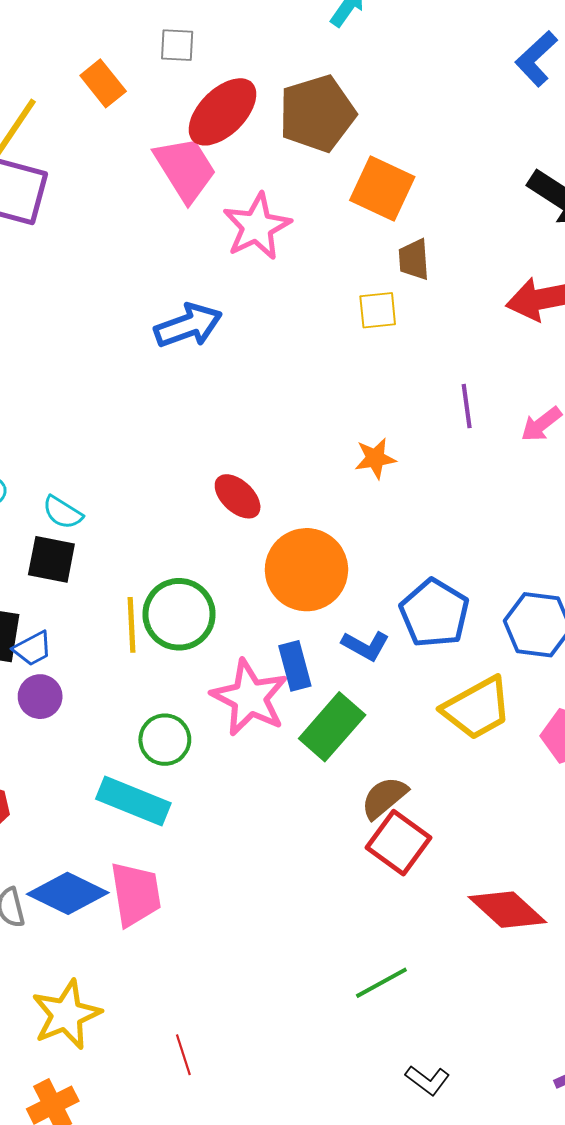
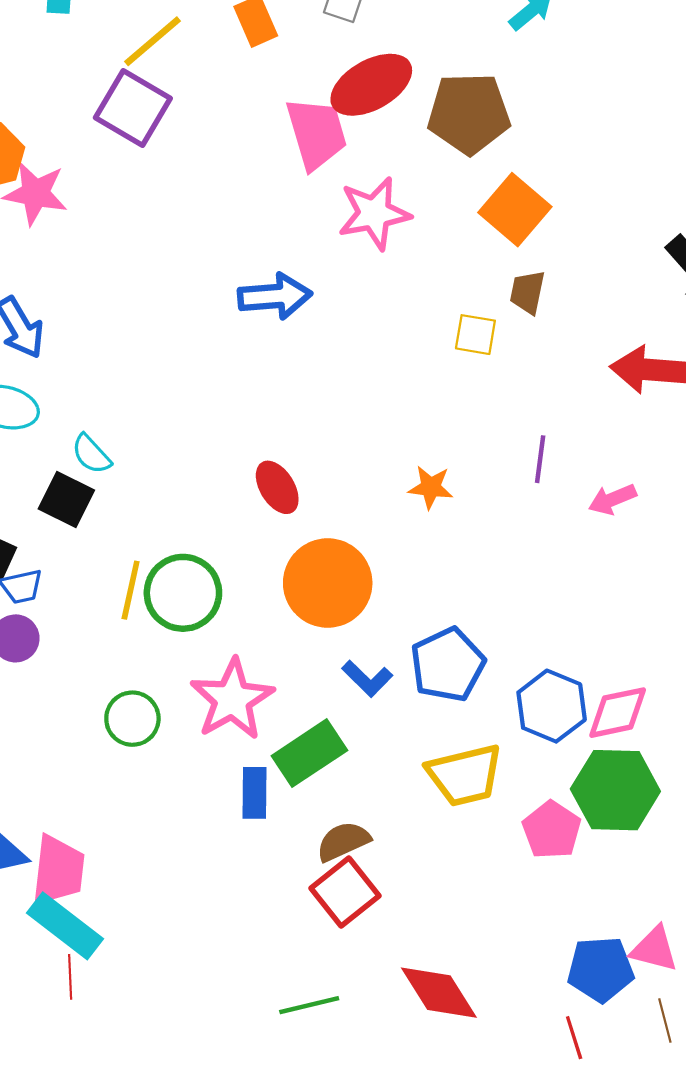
blue rectangle: (295, 666) -> (254, 793), moved
cyan rectangle: (133, 801) -> (65, 926), moved
green line: (381, 983) -> (309, 1005), moved
red line: (183, 1055) -> (70, 977), moved

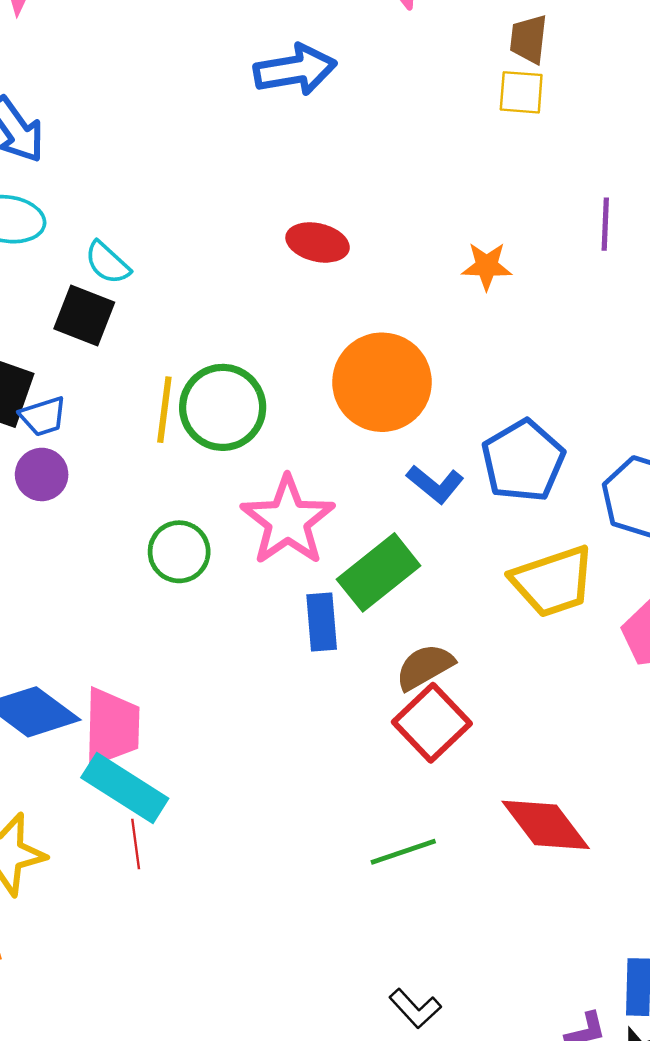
brown trapezoid: (527, 292) -> (529, 39), moved
red ellipse: (277, 487) -> (318, 242), moved, turned -40

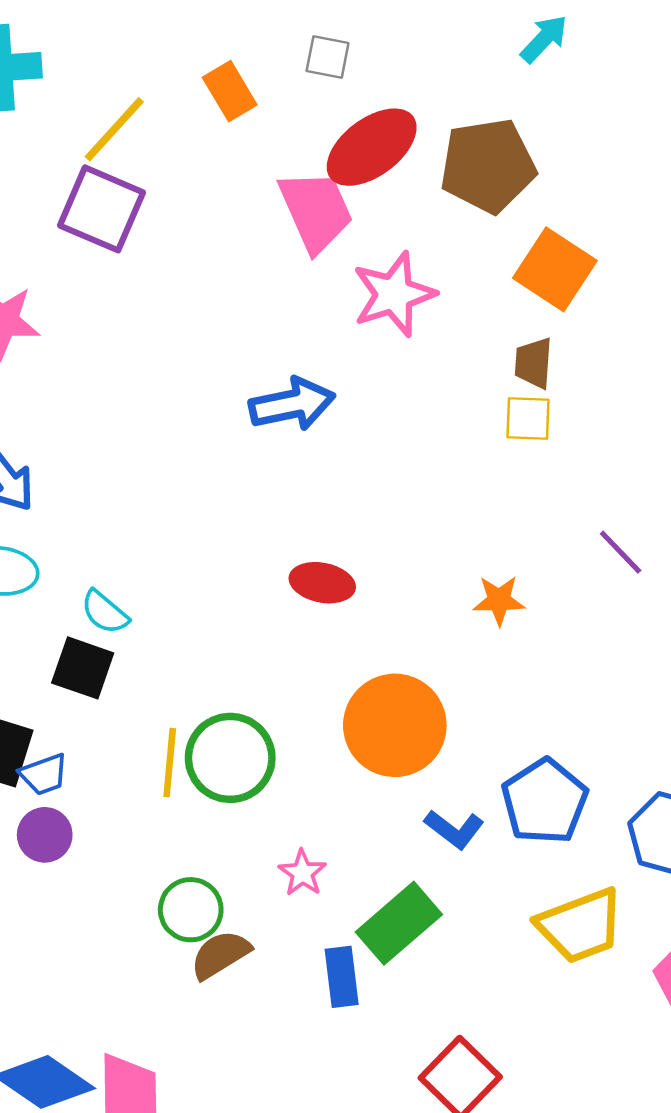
purple line: (605, 224) -> (621, 552), turned -44
pink star: (288, 520) -> (302, 873), size x0.5
brown semicircle: (425, 667) -> (220, 955), moved

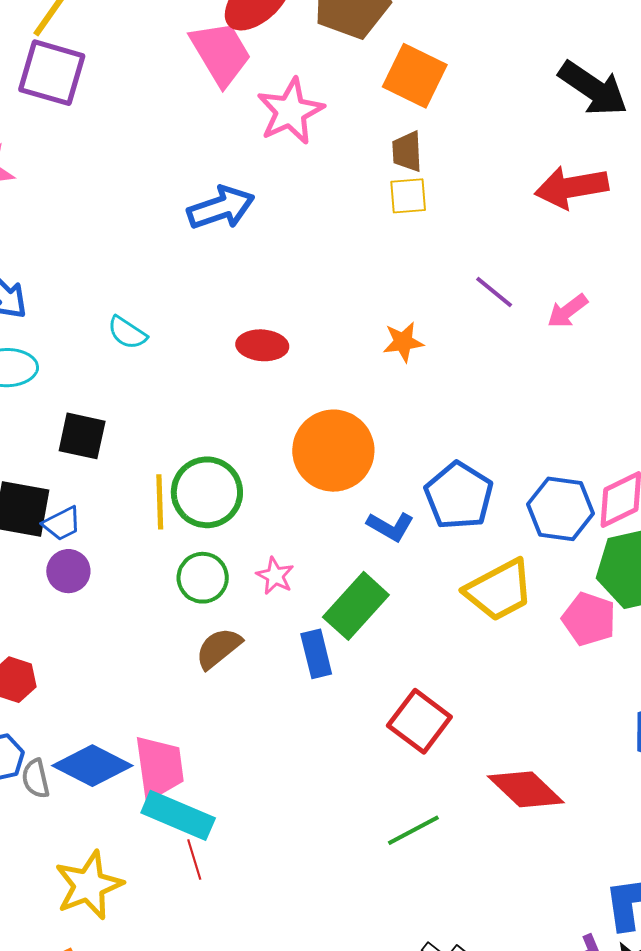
cyan semicircle: (105, 612) -> (127, 333), moved
green circle: (191, 910) -> (203, 578), moved

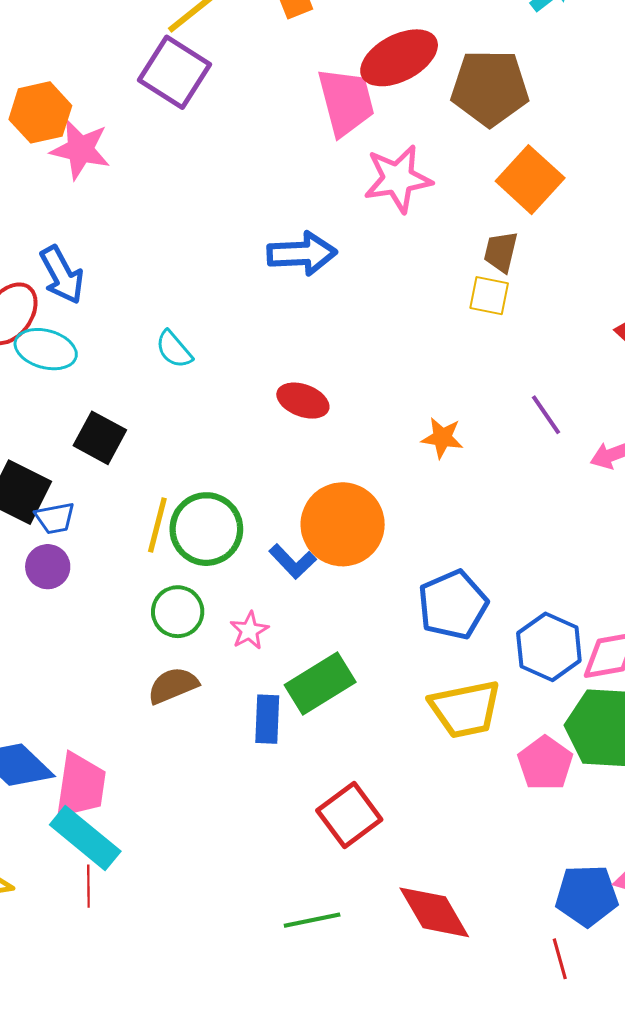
blue L-shape: (390, 526) -> (293, 561), moved

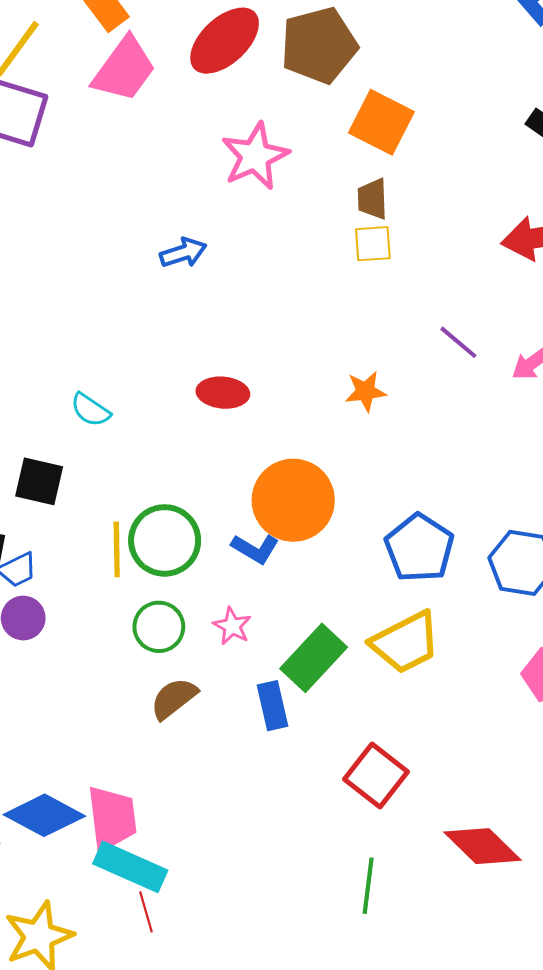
pink trapezoid: (346, 102) -> (124, 69), moved, turned 66
blue arrow: (302, 253) -> (183, 253), size x0.7
cyan semicircle: (174, 349) -> (90, 410), moved
yellow trapezoid: (465, 709) -> (406, 642), moved
green line: (312, 920) -> (368, 886), turned -56

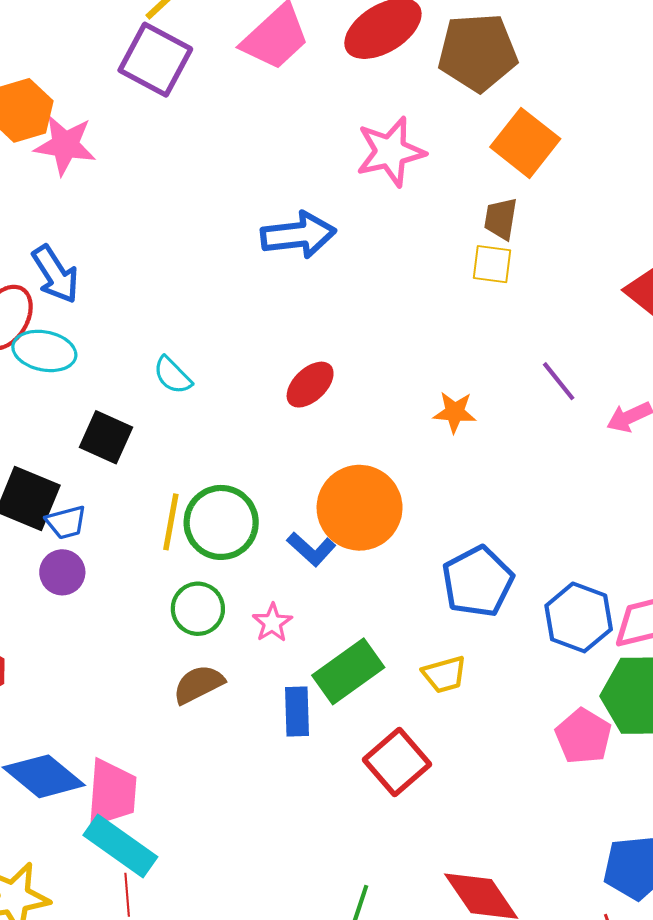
blue arrow: (183, 253) -> (298, 235), size x1.5
red ellipse: (223, 393) -> (310, 385), turned -60
yellow trapezoid: (406, 642) -> (444, 674), size x0.6
red square: (376, 776) -> (397, 762), moved

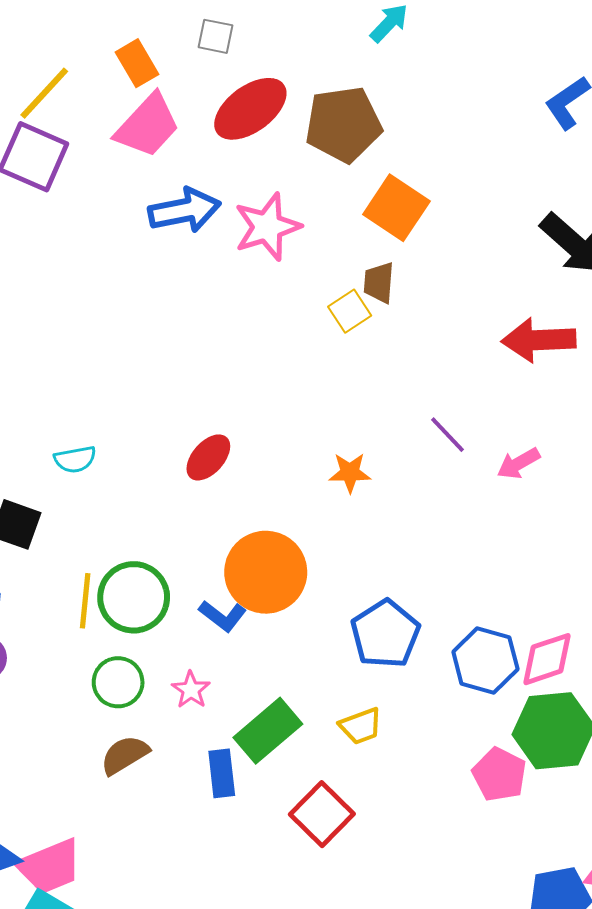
blue arrow: (298, 235) -> (184, 210), moved
yellow square: (492, 264) -> (350, 311), moved, turned -36
cyan semicircle: (172, 375) -> (75, 459), turned -51
pink trapezoid: (112, 793) -> (50, 867), turned 68

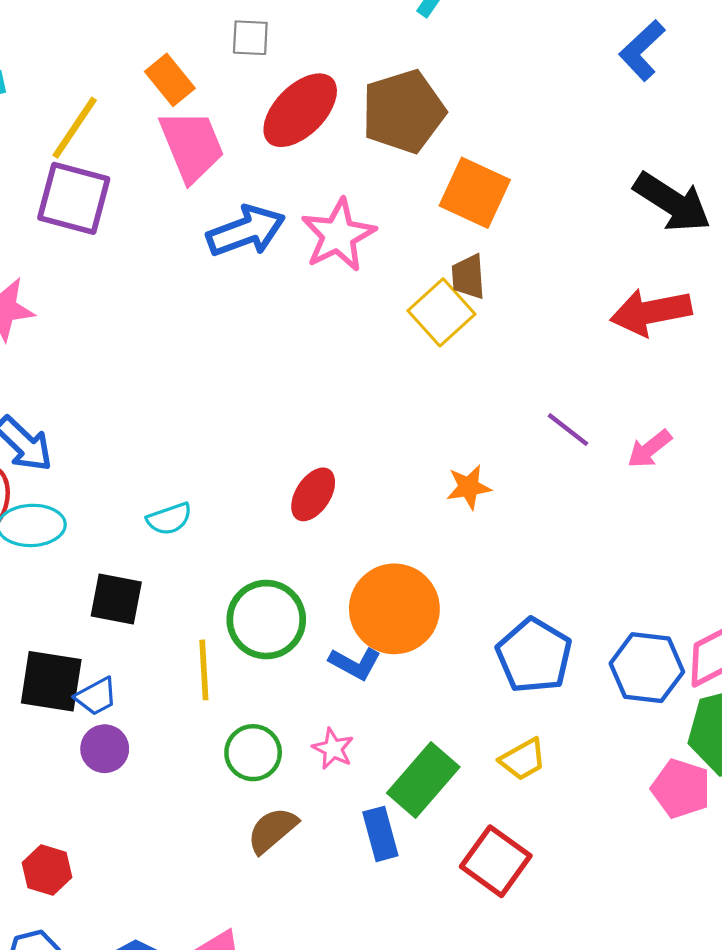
pink trapezoid: (147, 126) -> (192, 146), turned -56
yellow square: (350, 311) -> (442, 312), size x1.4
green circle: (134, 597) -> (266, 620), moved

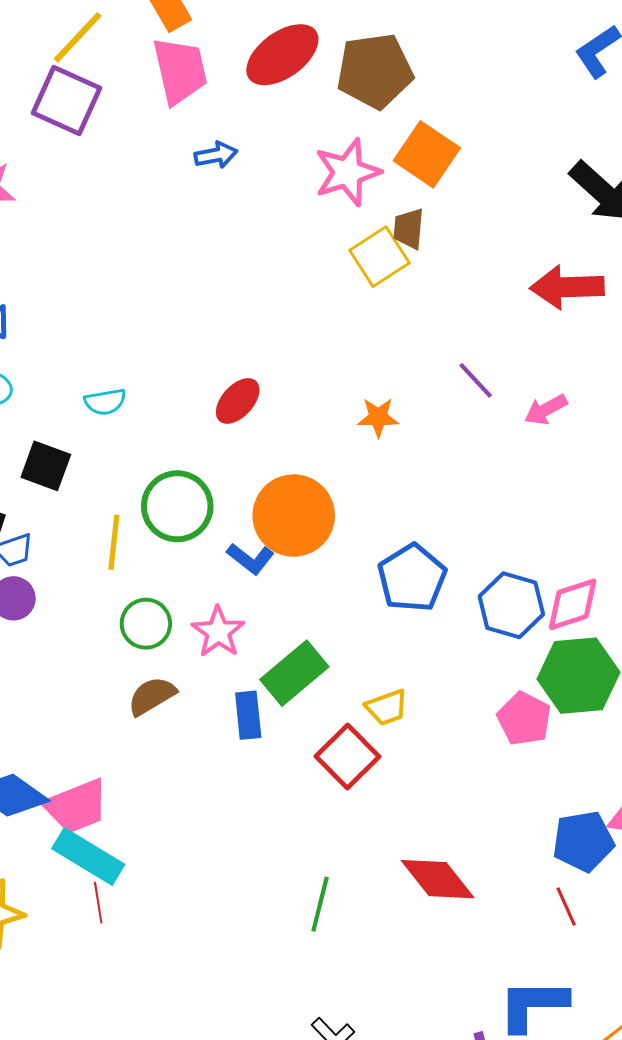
blue arrow: (246, 231) -> (216, 155), size x0.6
pink star: (338, 235) -> (347, 172), moved
pink star: (333, 749) -> (218, 632), size x1.4
yellow trapezoid: (523, 759) -> (387, 707), moved

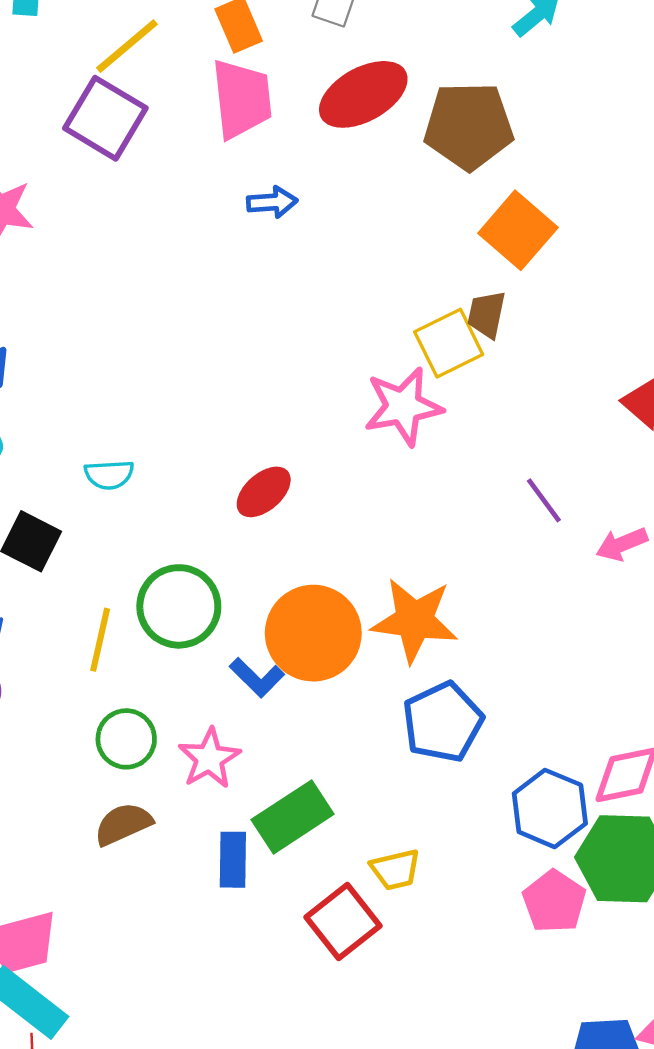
pink star: (347, 172) -> (403, 406), moved
orange star: (378, 417) -> (414, 620), moved, size x1.8
blue hexagon: (511, 605) -> (550, 808), moved

